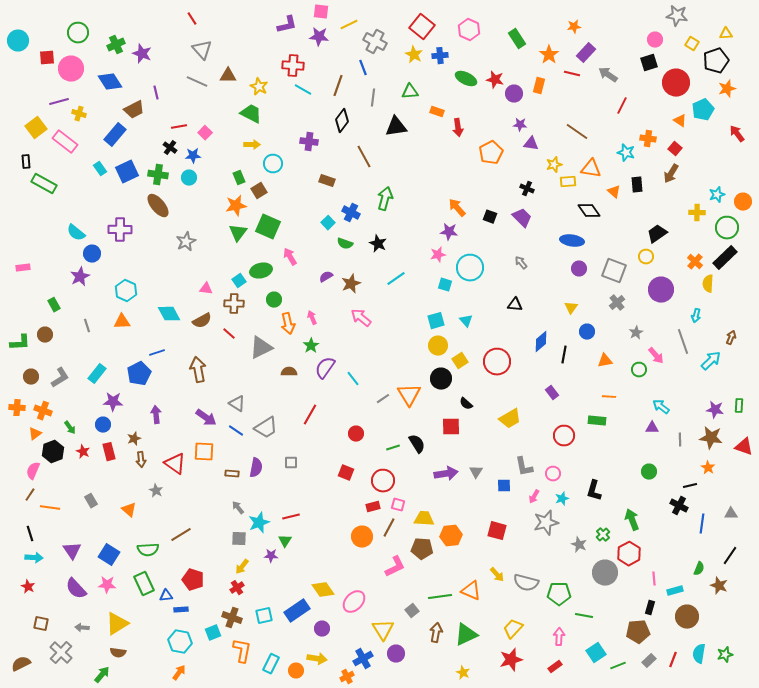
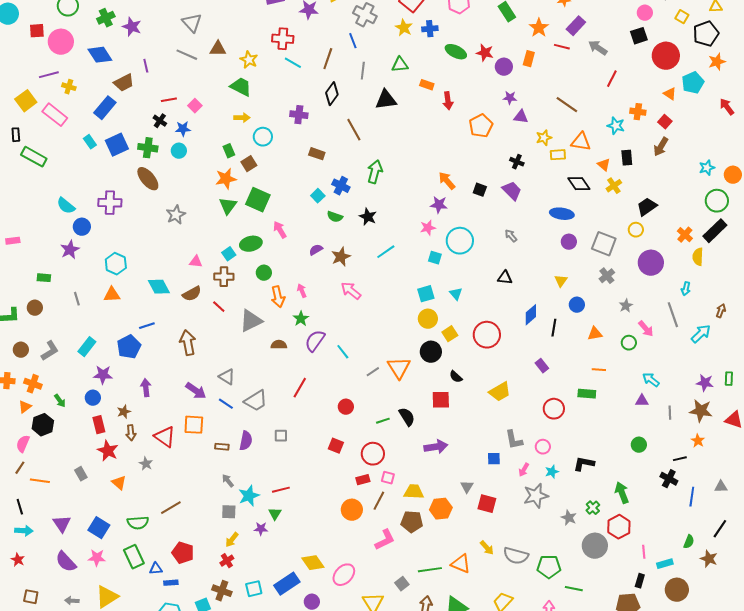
yellow cross: (697, 213) -> (614, 186), moved, turned -35
green rectangle: (54, 305) -> (44, 278), turned -56
red star: (83, 452) -> (108, 451), moved, size x1.5
gray triangle: (476, 472) -> (467, 487), moved
black L-shape: (594, 491) -> (584, 464), turned 85

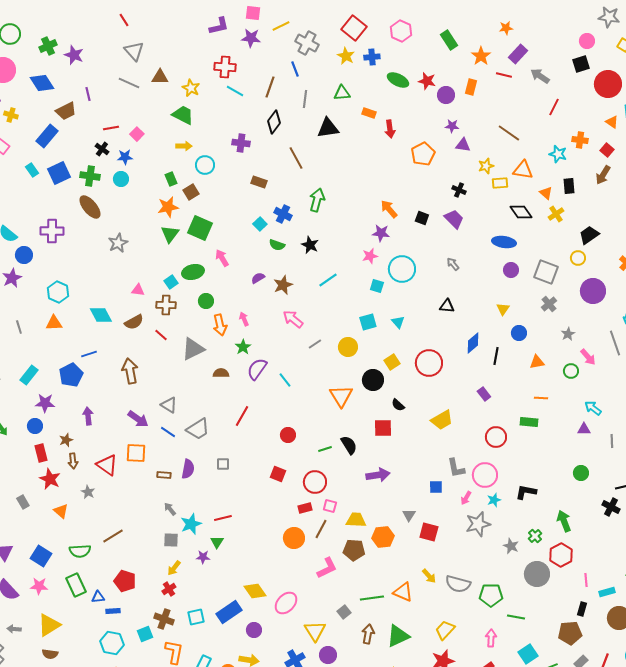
yellow circle: (428, 319) -> (348, 347), moved
gray line: (373, 372) -> (315, 344), moved
pink circle: (543, 447) -> (485, 475), size x1.6

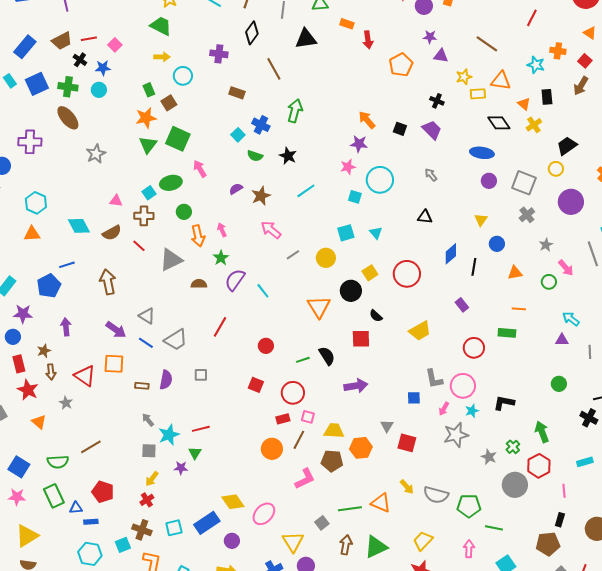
brown trapezoid: (66, 111) -> (62, 41), moved
cyan rectangle: (607, 592) -> (585, 462), moved

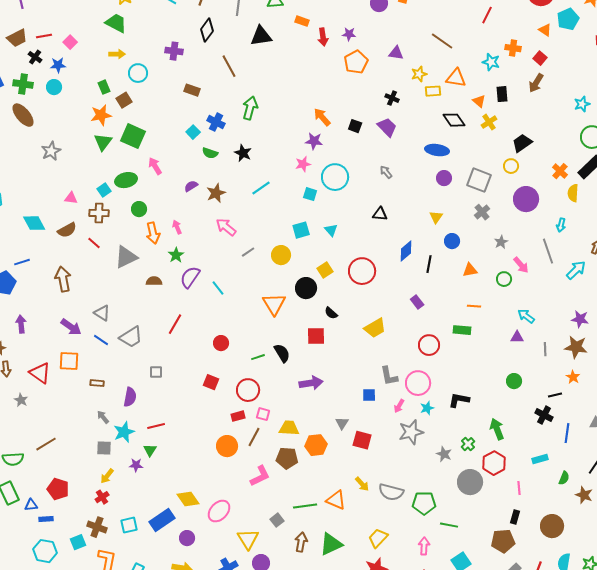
purple star: (430, 37) -> (349, 34), moved
purple semicircle: (166, 380) -> (130, 397), moved

